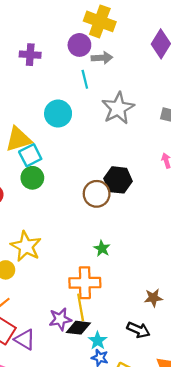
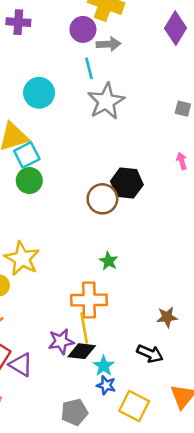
purple cross: (30, 55) -> (18, 22), moved
gray star: (118, 108) -> (106, 101), moved
cyan circle: (58, 114) -> (39, 93), moved

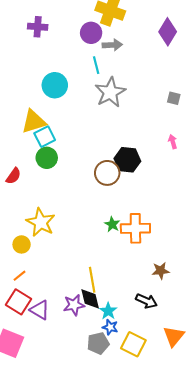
orange cross: (89, 300) -> (135, 228), moved
purple star: (61, 341) -> (74, 305), moved
black diamond: (82, 351) -> (90, 299), turned 70
gray pentagon: (74, 412) -> (98, 343), moved

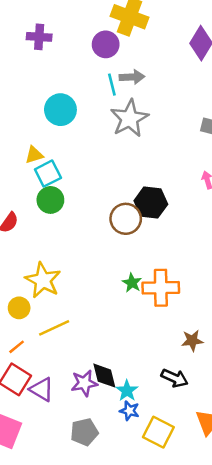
gray arrow: (112, 45) -> (132, 77), moved
yellow triangle: (34, 122) -> (34, 155), size x0.6
yellow line: (92, 280) -> (54, 328), moved, turned 75
gray pentagon: (98, 343) -> (84, 432), moved

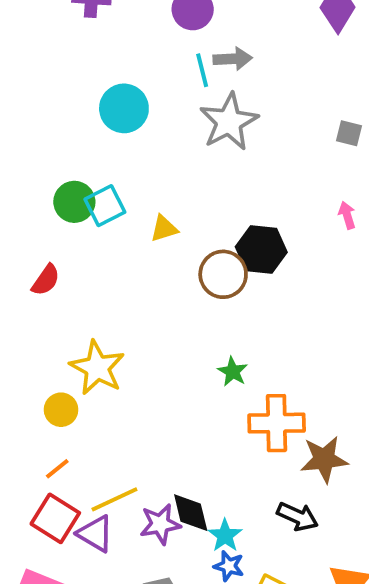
yellow triangle: (34, 155) -> (164, 229), moved
green circle: (50, 200) -> (74, 202), moved
orange cross: (161, 288) -> (277, 423), moved
yellow line: (54, 328) -> (114, 499), moved
brown star: (192, 340) -> (324, 459), size x1.4

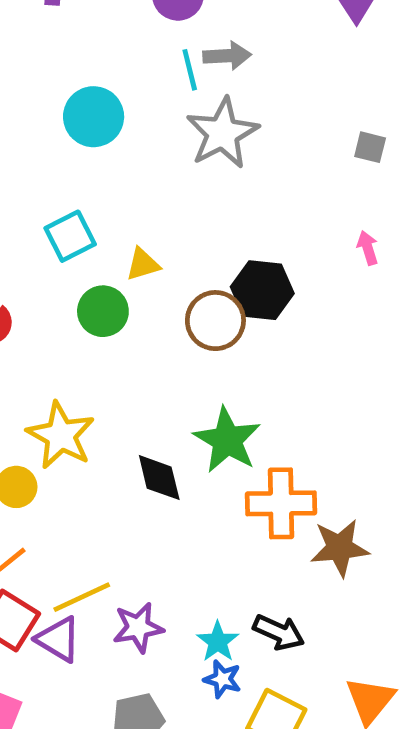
green circle: (74, 202) -> (103, 311), moved
green star: (233, 372) -> (227, 440), size x1.8
black diamond: (191, 513) -> (159, 478), moved
black arrow: (297, 516) -> (279, 632), moved

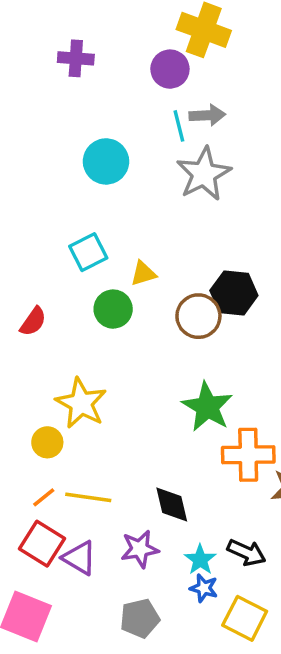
black diamond: (159, 478) -> (172, 505), moved
yellow line: (82, 597) -> (88, 497), moved, turned 33

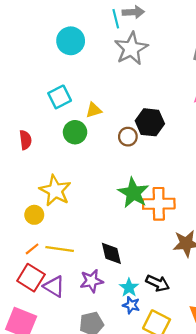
brown circle: (198, 316) -> (128, 137), size x0.7
red semicircle: (33, 321) -> (25, 140), turned -42
orange cross: (248, 455) -> (159, 204), moved

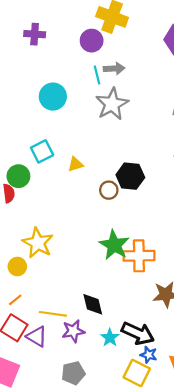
green circle: (75, 132) -> (18, 176), moved
yellow line: (60, 249) -> (53, 314), moved
black arrow: (158, 283) -> (138, 333), size x1.4
blue star: (131, 305) -> (149, 355), moved

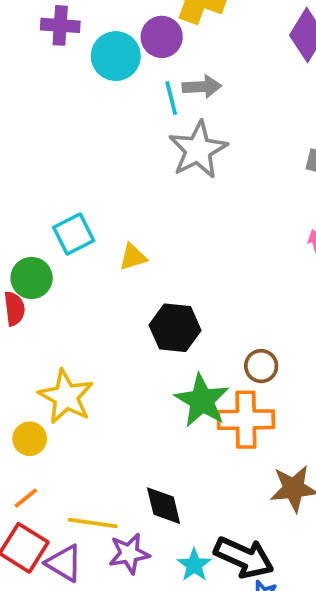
cyan circle: (53, 97) -> (116, 56), moved
black hexagon: (130, 176) -> (175, 328), moved
brown circle: (109, 190) -> (261, 366), moved

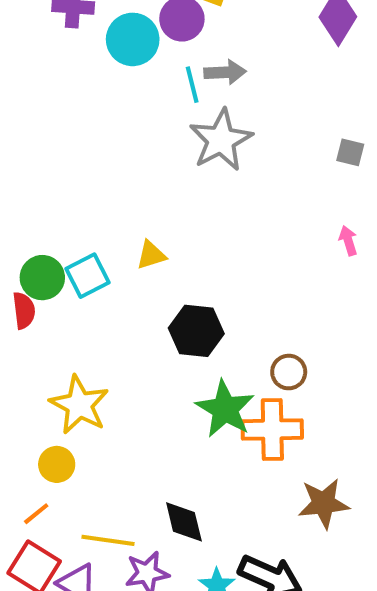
cyan square: (74, 234) -> (87, 276), moved
yellow circle: (30, 439) -> (57, 464), moved

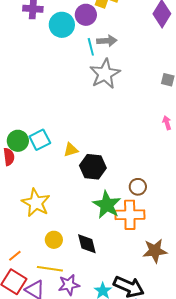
yellow triangle: (151, 255) -> (71, 150), moved
yellow circle: (57, 464) -> (54, 240), moved
black diamond: (184, 522) -> (87, 244), moved

